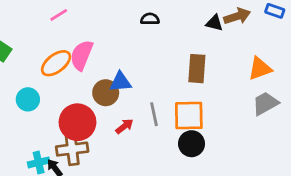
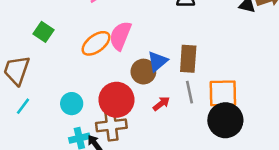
brown rectangle: (197, 69) -> (188, 59), moved
blue triangle: (120, 82) -> (157, 61), turned -35
cyan circle: (28, 99) -> (72, 104), moved
black circle: (192, 144) -> (225, 120), size x1.4

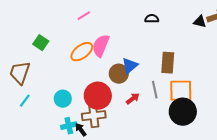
brown rectangle: (188, 59) -> (168, 63), moved

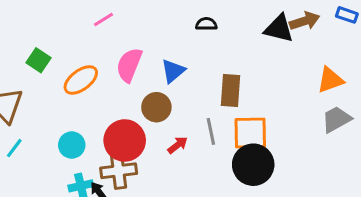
black triangle: (200, 22) -> (279, 29), size x1.5
orange ellipse: (82, 52) -> (81, 80), moved
blue triangle: (130, 66) -> (173, 71), moved

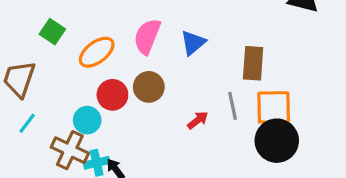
brown circle: (156, 107) -> (149, 87), moved
red circle: (125, 140) -> (112, 95), moved, size x0.7
brown cross: (119, 171) -> (70, 150), moved, turned 32

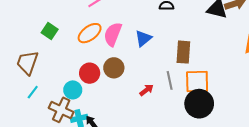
orange ellipse: (97, 52) -> (90, 33), moved

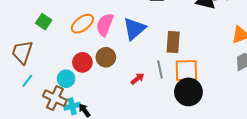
blue triangle: (143, 38) -> (134, 29), size x1.4

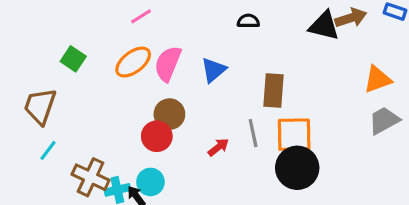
blue triangle: (134, 29) -> (214, 70), size x0.7
red circle: (82, 62) -> (157, 136), moved
cyan circle: (66, 79) -> (150, 182), moved

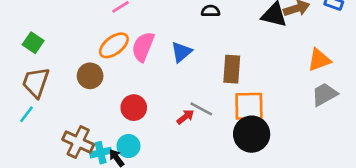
green square: (73, 59) -> (33, 43), moved
brown circle: (169, 114) -> (90, 76), moved
gray line: (253, 133) -> (201, 109), moved, turned -50
cyan line: (48, 150) -> (26, 114), moved

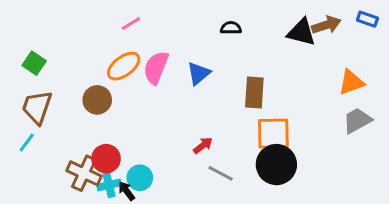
red circle: (134, 108) -> (106, 159), moved
gray line: (201, 109) -> (221, 173), moved

